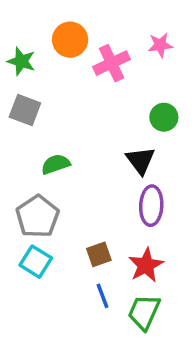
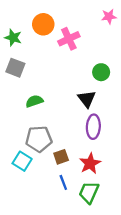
pink star: (160, 45) -> (109, 16), moved
gray pentagon: (38, 216) -> (39, 139), moved, turned 30

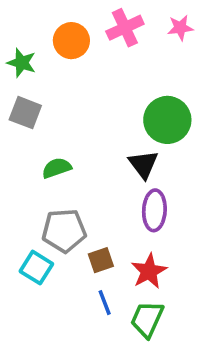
pink cross: (69, 39) -> (125, 28), moved
green circle: (101, 72) -> (167, 120), size x1.6

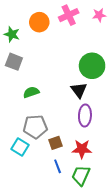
red star: (149, 271) -> (82, 149), turned 30

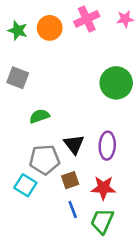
green star: (12, 34) -> (18, 30), moved
black triangle: (79, 90) -> (74, 144), moved

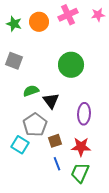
green circle: (116, 83) -> (71, 65), moved
black triangle: (74, 144) -> (51, 101), moved
gray pentagon: (45, 160) -> (35, 125), turned -30

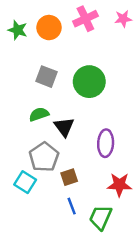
gray square: (14, 61) -> (46, 77), moved
red star: (81, 147) -> (119, 185), moved

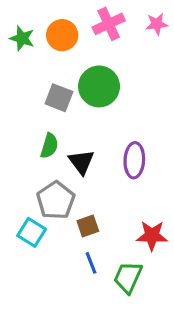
green circle: (89, 82) -> (99, 86), moved
green semicircle: (39, 114) -> (49, 146), turned 126
purple ellipse: (106, 143) -> (134, 160), moved

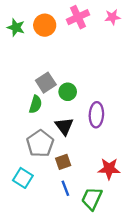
green circle: (99, 86) -> (68, 92), moved, size x0.6
gray square: (59, 98) -> (46, 83), moved, turned 36
black triangle: (81, 162) -> (64, 126), moved
cyan square: (32, 232) -> (23, 178), moved

